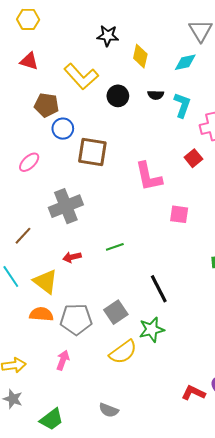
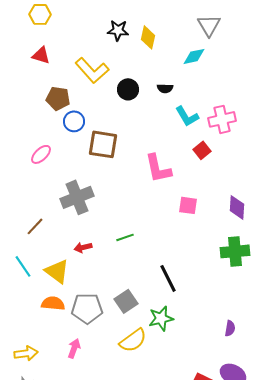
yellow diamond: (140, 56) -> (148, 37), moved
cyan L-shape: (182, 105) -> (187, 116), moved, turned 130

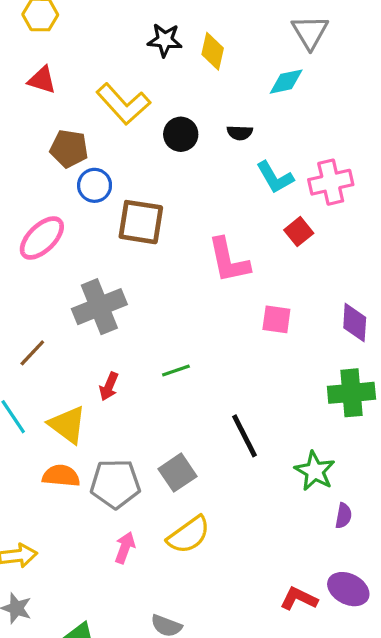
pink ellipse: (41, 154) -> (42, 238), size x1.4
red arrow: (83, 247) -> (109, 386), turned -54
green star: (161, 318) -> (315, 471), moved, turned -30
pink arrow: (74, 348) -> (125, 548), moved

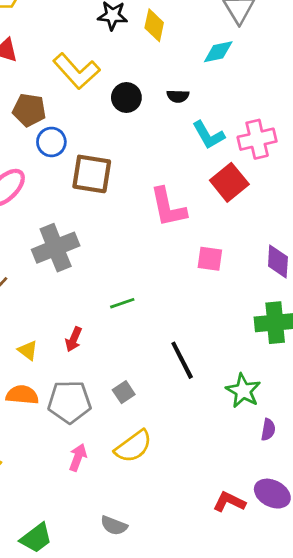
red square: (299, 232) -> (229, 182), size x1.5
red arrow: (109, 386) -> (74, 339), moved
yellow triangle: (67, 425) -> (28, 350), size x0.6
gray square: (178, 473) -> (124, 392), size x0.7

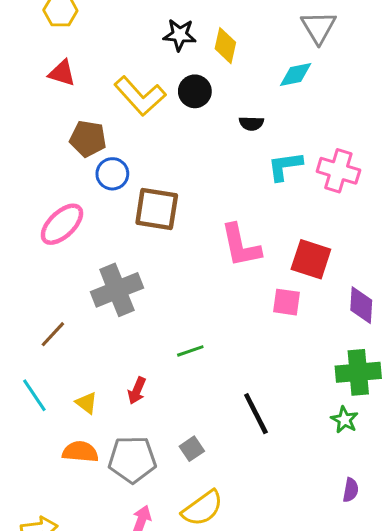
black circle: (126, 98) -> (195, 91), moved
cyan L-shape: (208, 135) -> (285, 166), turned 112
pink cross: (257, 139) -> (338, 171), turned 30
red square: (229, 182) -> (311, 259), moved, turned -33
green star: (243, 391) -> (345, 420), moved, size x0.7

